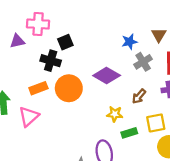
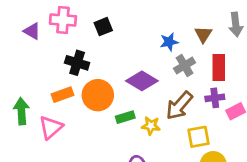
purple triangle: (17, 41) -> (32, 31), moved, turned 42
black square: (65, 42) -> (103, 27), moved
brown arrow: (139, 96) -> (179, 106), size x1.6
green rectangle: (129, 133) -> (125, 117), moved

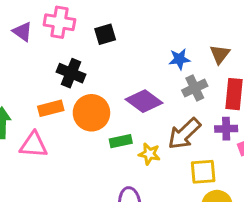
pink triangle: (51, 127) -> (34, 145), turned 40

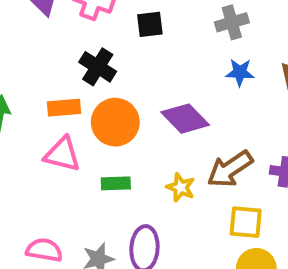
gray cross: (195, 88) -> (232, 22), moved
green rectangle: (121, 141) -> (116, 183), moved
pink triangle: (34, 145) -> (62, 154), moved

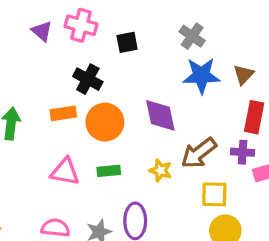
gray cross: (232, 22) -> (192, 36), turned -35
blue star: (240, 72) -> (201, 75), size x1.6
purple diamond: (185, 119) -> (160, 115), turned 36
pink triangle: (62, 154) -> (65, 172), moved

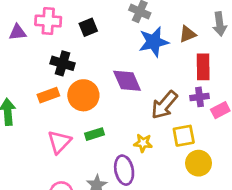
purple triangle: (42, 31) -> (18, 32), turned -36
brown triangle: (243, 75) -> (188, 34), turned 36
yellow star: (161, 170) -> (143, 143), moved
pink triangle: (65, 172) -> (59, 142), turned -45

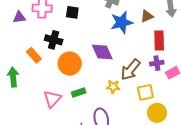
black square: (88, 27) -> (72, 12), turned 32
orange rectangle: (48, 95) -> (34, 55), moved, turned 70
yellow star: (143, 143) -> (113, 87), moved

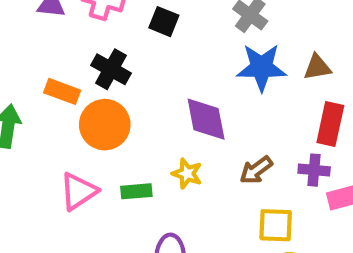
orange rectangle: (34, 55) -> (62, 91), turned -42
orange circle: (70, 64) -> (105, 125), moved
brown arrow: (131, 70) -> (256, 170), size x0.7
yellow star: (113, 87) -> (187, 174), moved

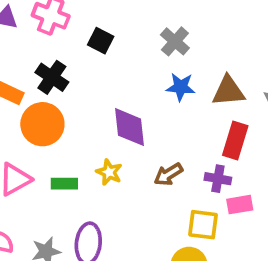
blue star: (261, 67) -> (181, 87), size x0.7
brown triangle: (317, 67) -> (228, 91), size x1.4
yellow square: (276, 225) -> (203, 225), moved

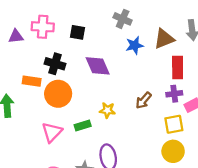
purple diamond: (129, 127) -> (98, 66), moved

